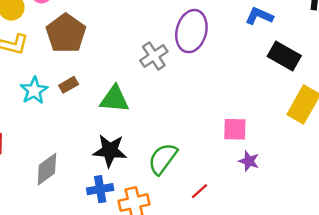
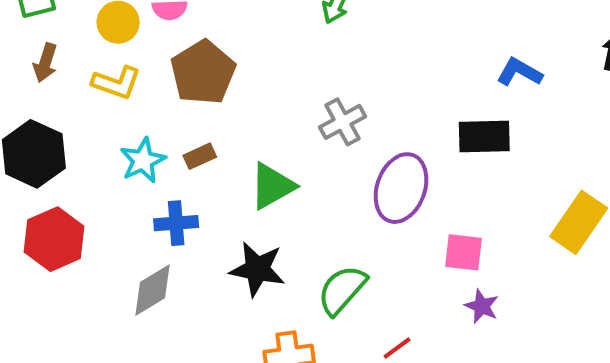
purple ellipse: (191, 31) -> (401, 188), moved
black rectangle: (284, 56) -> (484, 136), moved, turned -36
green triangle: (114, 99) -> (272, 186), turned -40
blue cross: (100, 189) -> (176, 223), moved

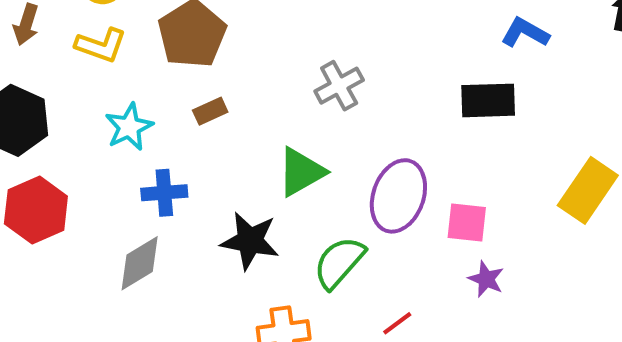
brown rectangle: (200, 156) -> (210, 111), moved
green triangle: (272, 186) -> (301, 172), moved
purple ellipse: (401, 188) -> (398, 196), moved

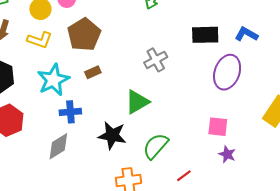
black rectangle: (488, 100) -> (205, 35), moved
cyan star: (129, 127) -> (53, 80), size x1.4
purple ellipse: (398, 196) -> (227, 72), moved

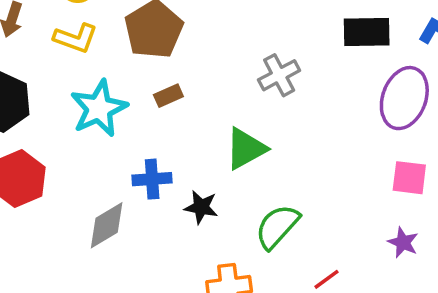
blue cross: (70, 112) -> (152, 179), moved
pink square: (218, 127) -> (409, 178), moved
black star: (112, 135) -> (201, 207), size x0.7

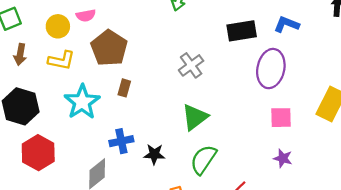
brown rectangle: (168, 96) -> (124, 88), turned -42
green triangle: (246, 149) -> (195, 117), moved

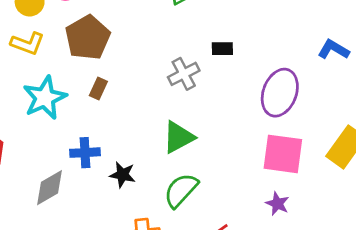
blue L-shape: (286, 24) -> (334, 50), moved
black rectangle: (242, 31) -> (222, 49), moved, size x0.6
pink square: (281, 118) -> (283, 154), size x1.5

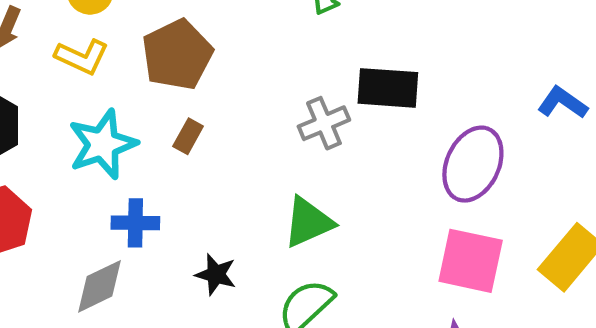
black rectangle: (222, 49) -> (388, 88), size x1.8
blue cross: (85, 153) -> (135, 223), moved

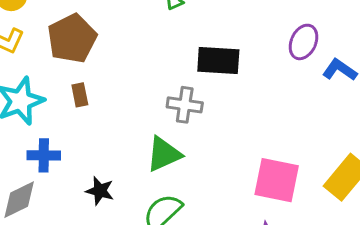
gray cross: (324, 123) -> (185, 105), moved, turned 32
brown rectangle: (188, 136) -> (80, 95), turned -40
purple ellipse: (473, 164) -> (304, 42), moved, size x0.7

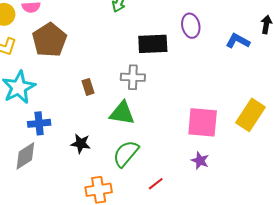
purple ellipse: (304, 42) -> (191, 26), moved, turned -30
brown rectangle: (80, 95) -> (88, 87), moved
green triangle: (164, 154) -> (122, 113), turned 40

